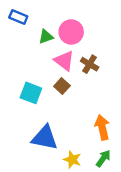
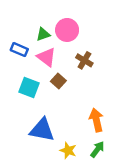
blue rectangle: (18, 17) -> (19, 50), moved
pink triangle: (64, 61) -> (46, 57), moved

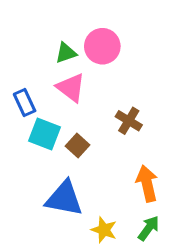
blue rectangle: (19, 50) -> (25, 102), moved, turned 42
brown cross: (84, 60) -> (129, 121), moved
brown square: (58, 81) -> (78, 146), moved

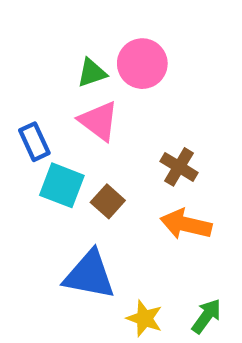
orange arrow: (147, 184) -> (186, 224), moved, turned -64

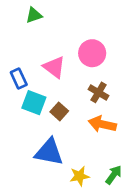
pink circle: (142, 64) -> (92, 53), moved
green triangle: (92, 73) -> (34, 15), moved
yellow star: (145, 318) -> (79, 176), turned -30

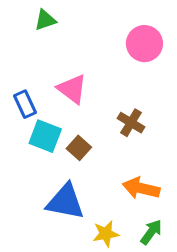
pink circle: (92, 53) -> (144, 44), moved
orange arrow: (102, 124) -> (141, 188), moved

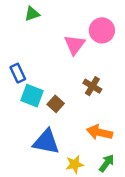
pink triangle: (72, 89) -> (75, 45), moved, turned 30

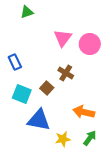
pink circle: (102, 30) -> (90, 44), moved
brown cross: (92, 86) -> (66, 73), moved
cyan square: (32, 96) -> (22, 94), moved

